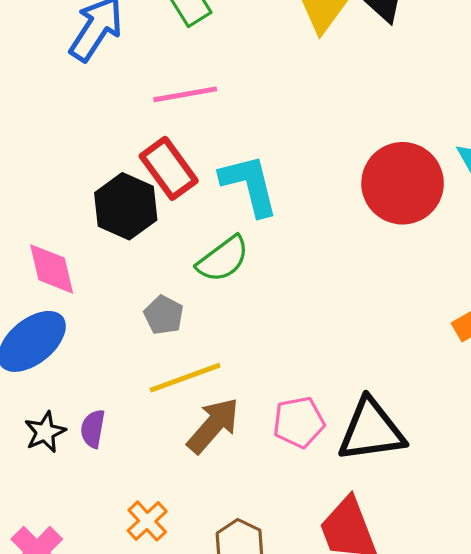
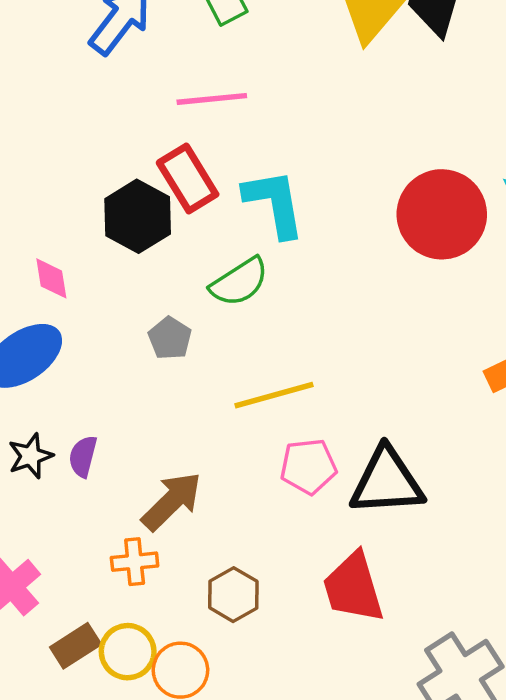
pink diamond: (52, 269) -> (51, 278), size x0.7
yellow line: (185, 378) -> (274, 395), moved
brown arrow: (213, 425) -> (172, 501), moved
orange cross: (147, 521) -> (135, 562), turned 33

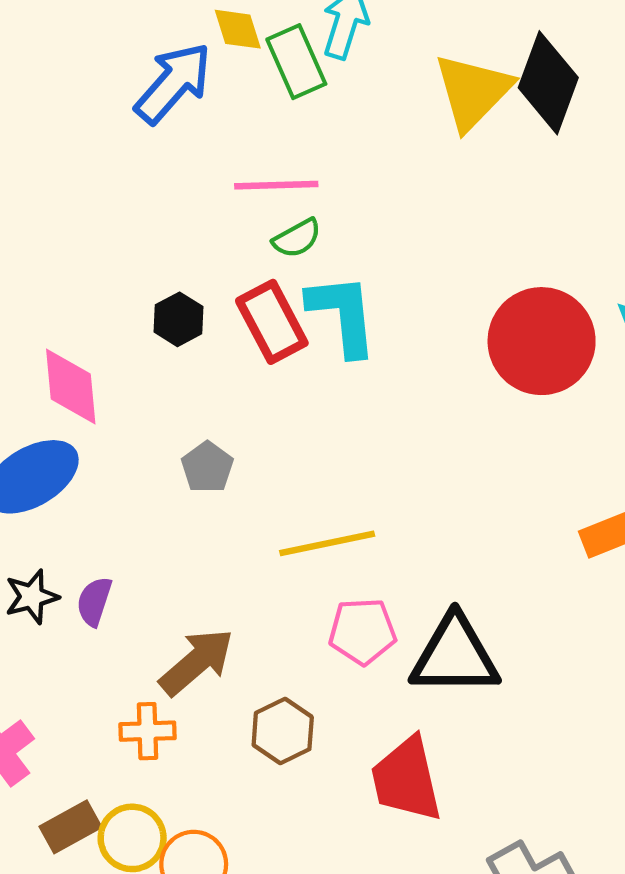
red rectangle: (188, 178) -> (272, 322), moved
black hexagon: (138, 216) -> (178, 319), size x0.6
pink diamond: (51, 278) -> (71, 387), size x1.5
green semicircle: (239, 282) -> (297, 238), moved, size x0.7
brown hexagon: (233, 595) -> (283, 731), moved

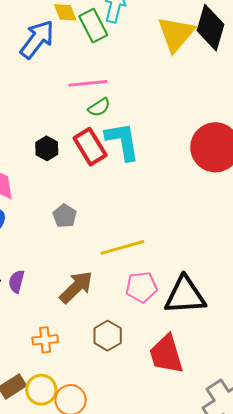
brown arrow: (197, 662) -> (76, 287), moved

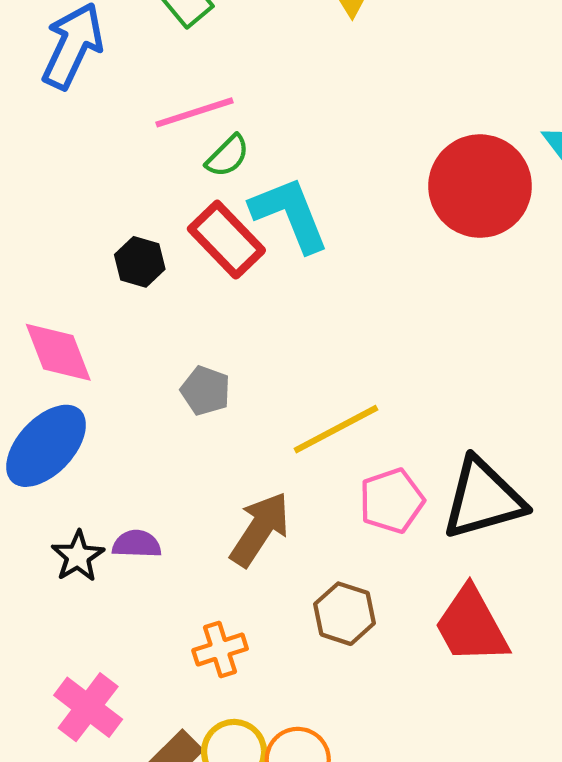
purple semicircle: (16, 281) -> (137, 544), turned 90

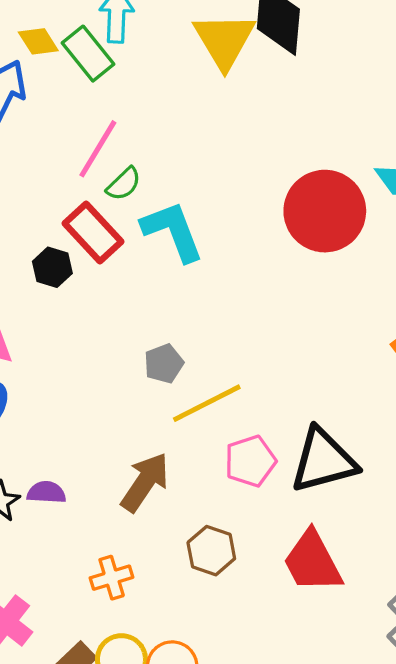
pink line: (194, 112) -> (98, 149), turned -42
red rectangle: (226, 240) -> (93, 232), moved
gray pentagon: (205, 391) -> (164, 364), moved, turned 30

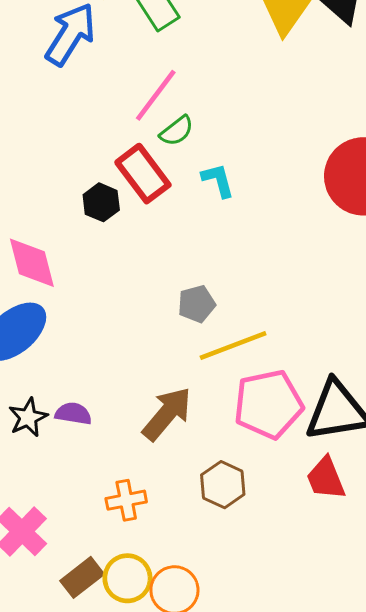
cyan L-shape: (173, 231) -> (218, 180), size x0.6
pink pentagon: (250, 461) -> (268, 404), size x1.4
red trapezoid: (312, 562) -> (326, 478), moved, size x0.7

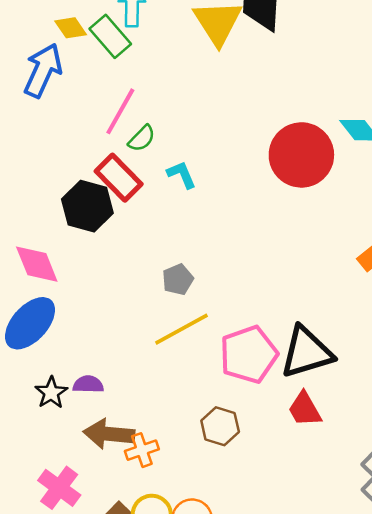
black hexagon: (101, 202) -> (87, 206), size x1.6
yellow line: (233, 346) -> (181, 329), moved
brown arrow: (167, 414) -> (109, 434), moved, turned -117

